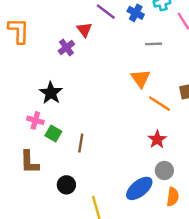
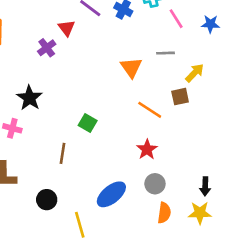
gray line: (154, 44) -> (166, 53), moved
orange triangle: (140, 79) -> (131, 68), moved
green square: (53, 133) -> (88, 123), moved
blue ellipse: (139, 188) -> (111, 194), moved

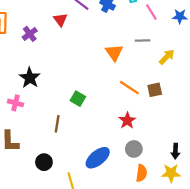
purple cross: (47, 48) -> (30, 34), moved
brown square: (180, 97) -> (155, 90), moved

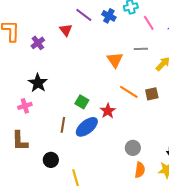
pink cross: (15, 103) -> (25, 106), turned -32
red star: (127, 120) -> (108, 111), moved
blue ellipse: (98, 158) -> (87, 127), moved

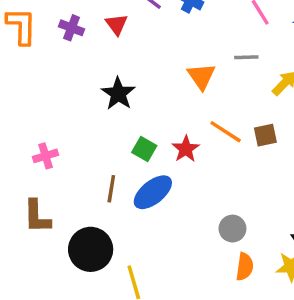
purple cross: (38, 43) -> (72, 28), moved, turned -32
black star: (38, 83) -> (118, 94), moved
red star: (108, 111) -> (186, 149), moved
black circle: (51, 160) -> (91, 249), size x1.6

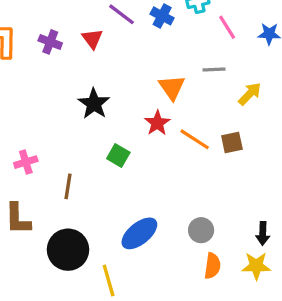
red star: (186, 149) -> (157, 123), moved
brown line: (111, 189) -> (68, 186), moved
blue ellipse: (153, 192) -> (139, 233), moved

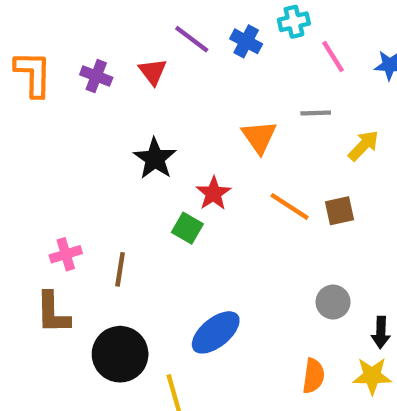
red star: (157, 123) -> (214, 193), moved
pink cross: (26, 162) -> (66, 254), moved
gray circle: (201, 230) -> (333, 302), moved

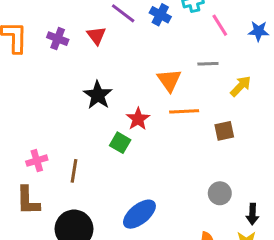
orange line: (290, 206) -> (184, 111), moved, turned -36

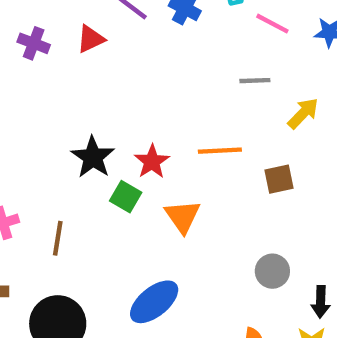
pink line: (220, 25) -> (272, 24), turned -30
red triangle: (96, 36) -> (91, 39), turned 42
orange triangle: (169, 80) -> (183, 216), moved
black star: (98, 95) -> (93, 157), moved

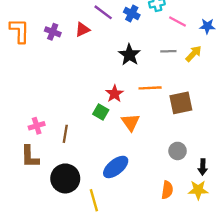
yellow arrow: (303, 113) -> (194, 54), moved
black star: (93, 157) -> (129, 55), moved
brown square: (279, 179) -> (181, 103), size x1.5

